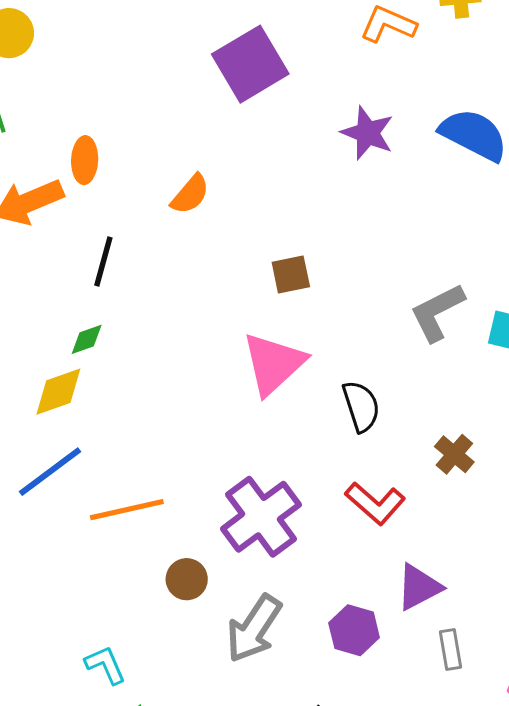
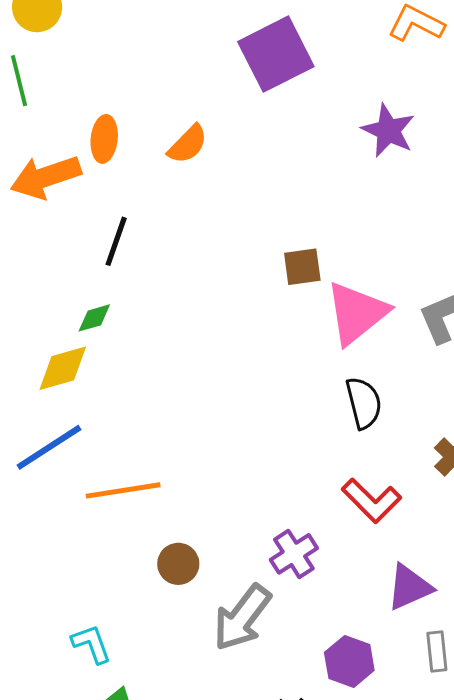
orange semicircle: (190, 194) -> (188, 144), moved
pink triangle: (274, 364) -> (357, 313), moved
purple cross: (261, 517) -> (294, 554), moved, size x0.6
purple hexagon: (354, 630) -> (349, 661), moved

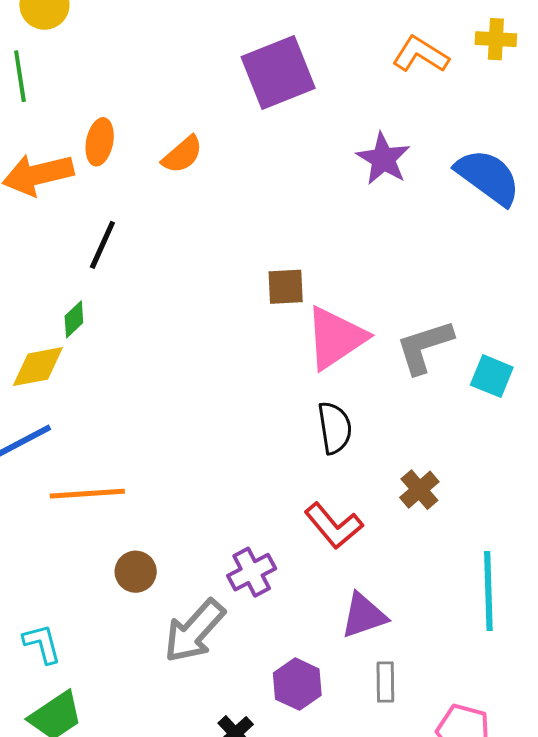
green diamond: (94, 318) -> (74, 319), turned -33

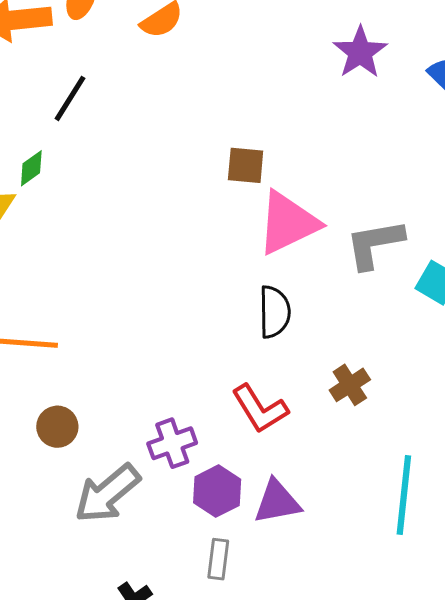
gray rectangle: (385, 682) -> (218, 559), moved
purple hexagon: (297, 684) -> (217, 491), moved

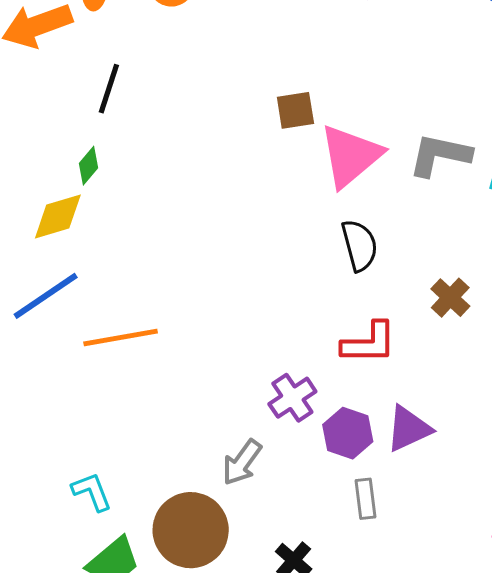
gray L-shape: (375, 244) -> (440, 155), turned 36
red L-shape: (260, 409) -> (369, 343), turned -44
brown circle: (57, 427) -> (191, 530), moved, size x1.8
gray arrow: (107, 494) -> (242, 462), size x0.7

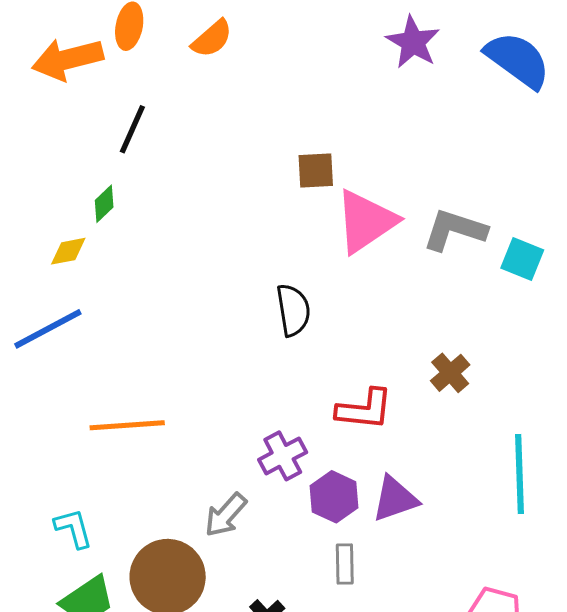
yellow diamond: (58, 217) -> (68, 251), size x0.7
black semicircle: (359, 245) -> (293, 310), moved
orange line: (121, 337) -> (127, 425), moved

